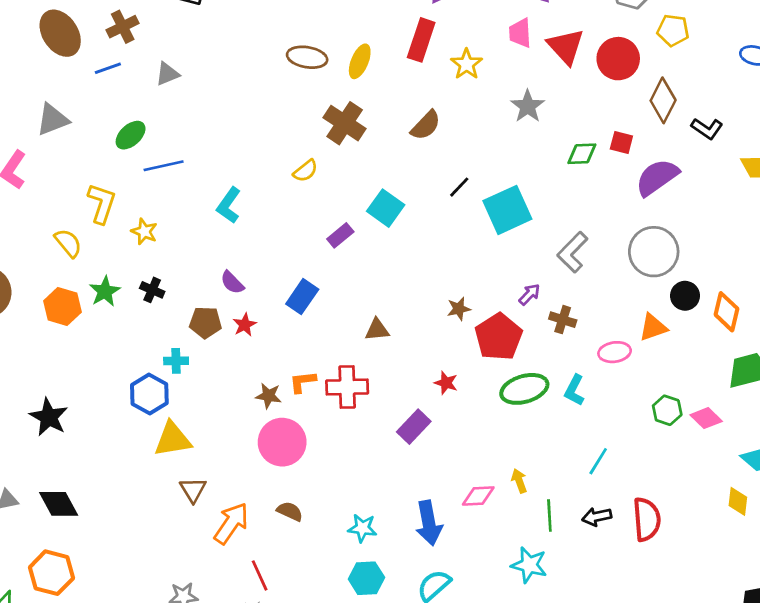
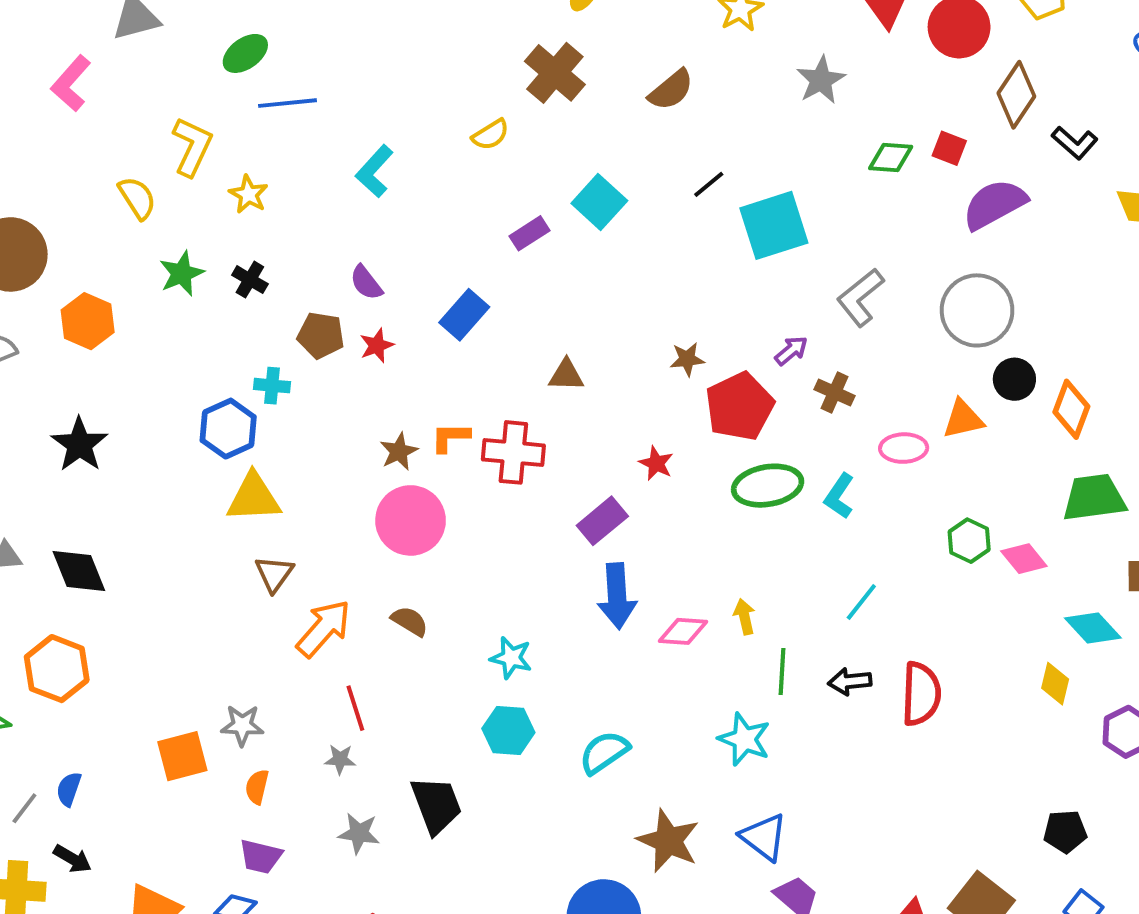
orange hexagon: (62, 306) -> (88, 321), moved
brown star: (268, 396) -> (399, 452), turned 30
blue arrow: (429, 523) -> (617, 596), moved

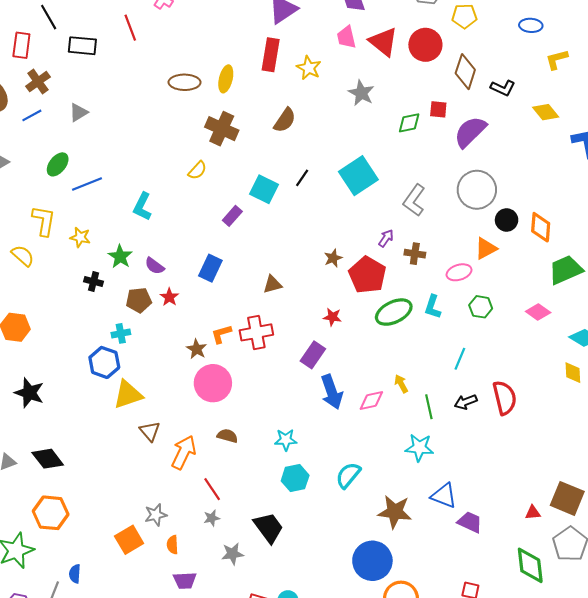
black line: (709, 184) -> (302, 178), moved
green star: (182, 274) -> (120, 257), moved
green hexagon: (969, 541) -> (481, 307), moved

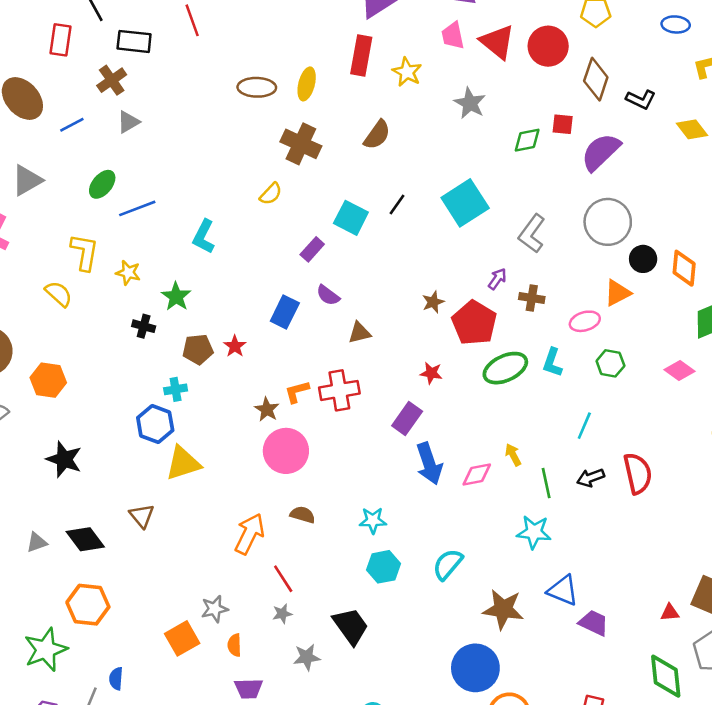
brown cross: (38, 82) -> (112, 80), moved
purple semicircle: (155, 266) -> (328, 295), moved
brown triangle: (150, 431) -> (142, 516), moved

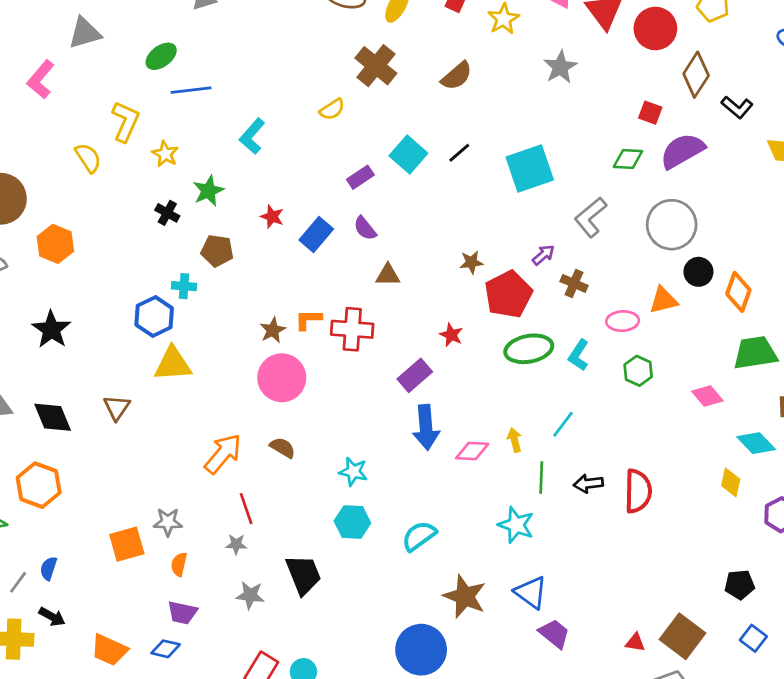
green diamond: (527, 140) -> (628, 159), moved
red star: (235, 346) -> (272, 217), moved, turned -30
cyan line: (584, 426) -> (563, 424), moved

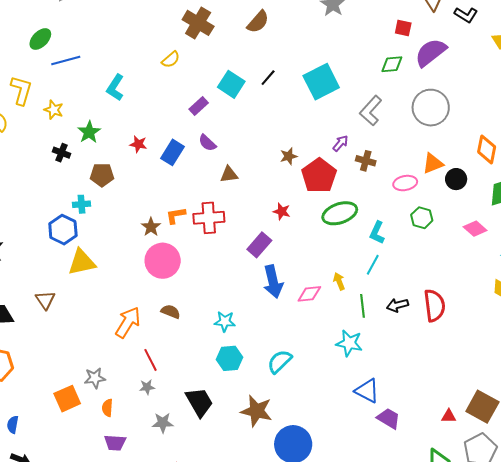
black circle: (698, 272) -> (456, 179), moved
cyan L-shape: (579, 355) -> (377, 233), moved
brown star: (465, 596) -> (257, 411), moved

